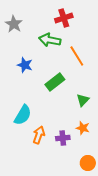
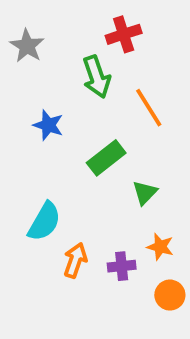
green arrow: (50, 40) -> (97, 77), turned -120
green triangle: (83, 100) -> (145, 193), moved
orange circle: (88, 163) -> (170, 295), moved

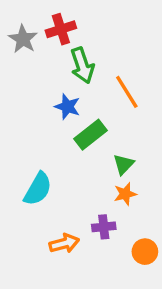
red cross: (124, 34) -> (61, 29), moved
blue star: (48, 125) -> (67, 107), moved
orange star: (160, 247) -> (125, 194), moved, turned -30
orange arrow: (75, 260) -> (64, 243), moved, turned 56

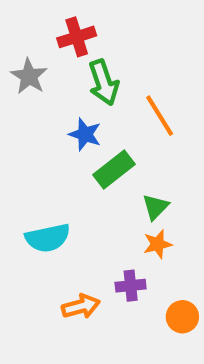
gray star: (23, 39) -> (29, 76), moved
cyan semicircle: (38, 189) -> (48, 238), turned 48

